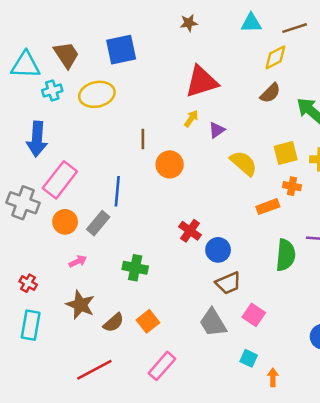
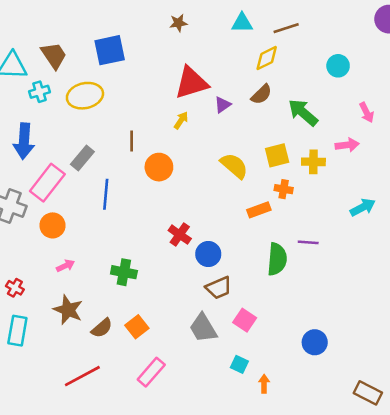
purple triangle: (217, 130) -> (223, 105), moved
gray rectangle: (98, 223) -> (82, 158), moved

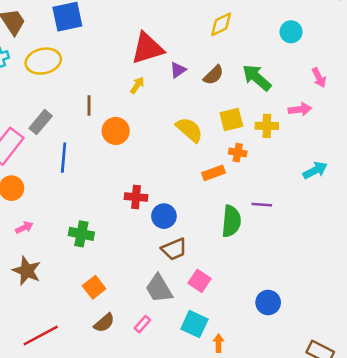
brown semicircle: (261, 94) -> (213, 75), moved
red cross: (180, 235) -> (136, 197), turned -30
brown semicircle: (102, 328) -> (104, 323), moved
cyan square: (239, 364) -> (194, 324), size x1.5
pink rectangle: (151, 372) -> (142, 324), moved, size x0.6

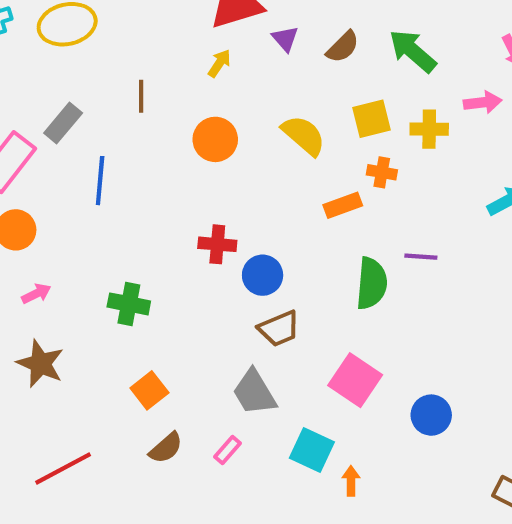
purple triangle: (178, 70) -> (285, 39), turned -36
orange circle: (116, 131) -> (215, 139), moved
pink square: (200, 281) -> (355, 380), moved, size x1.4

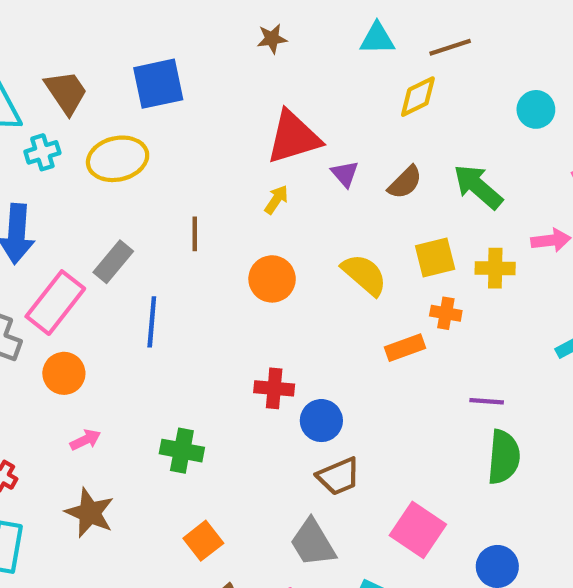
green semicircle: (372, 283) -> (504, 457), moved

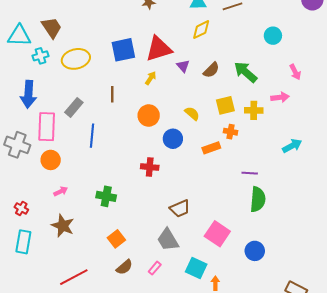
blue square: (158, 84) -> (123, 50), moved
yellow diamond: (418, 97) -> (201, 30), moved
yellow semicircle: (364, 275) -> (192, 113), size x0.7
pink rectangle: (55, 303) -> (47, 127), turned -36
blue circle: (321, 421) -> (173, 139), moved

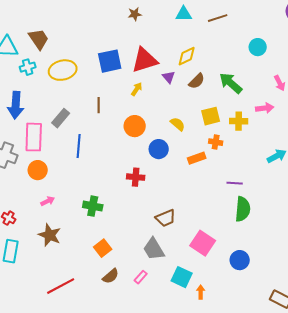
yellow diamond: (201, 30) -> (187, 56), moved

